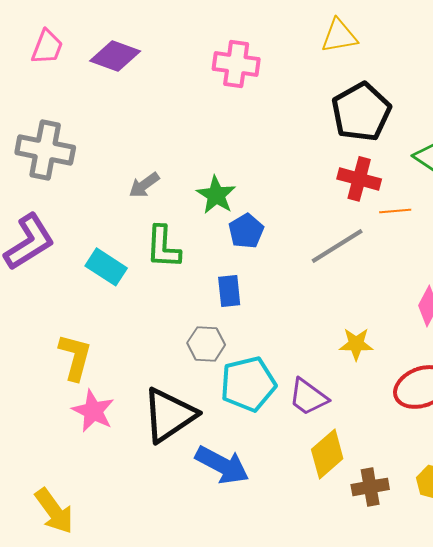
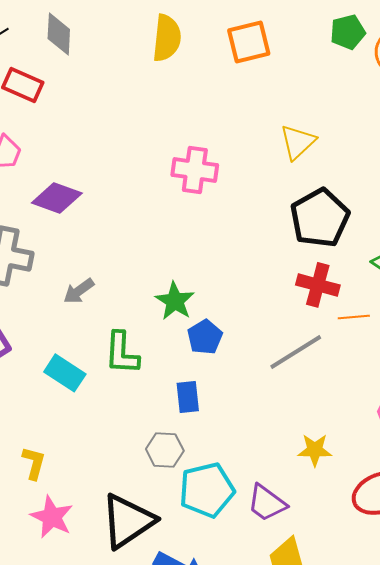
yellow triangle: (339, 36) -> (298, 142), turned -33
purple diamond: (115, 56) -> (57, 198), moved
gray arrow: (144, 185) -> (79, 291), moved
yellow L-shape: (75, 357) -> (34, 463), size x0.7

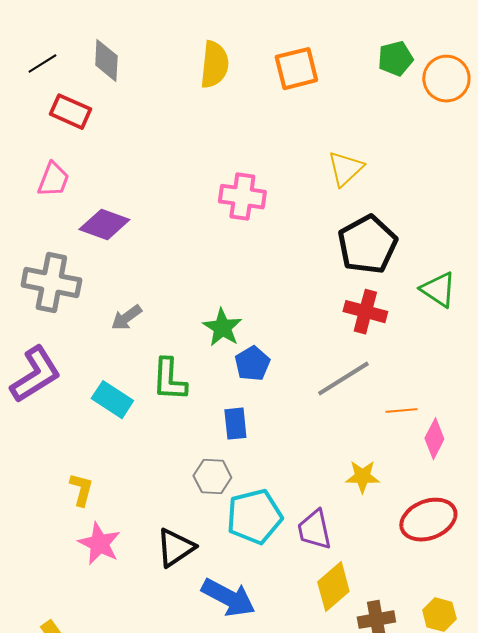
orange line: (354, 317) -> (401, 411), moved
purple trapezoid: (267, 503) -> (314, 530), turned 42
black triangle: (128, 521) -> (175, 548), size x0.7

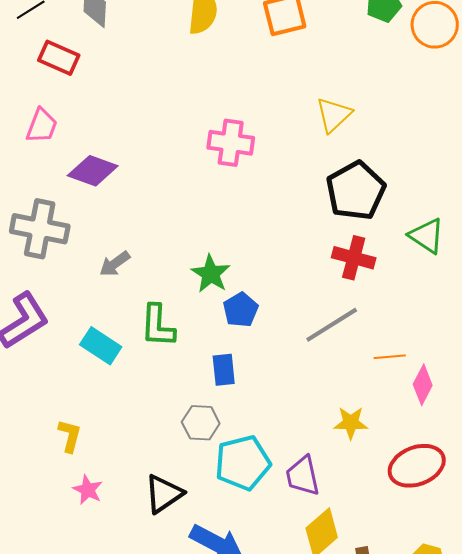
pink star: (99, 544) -> (88, 490), size x0.7

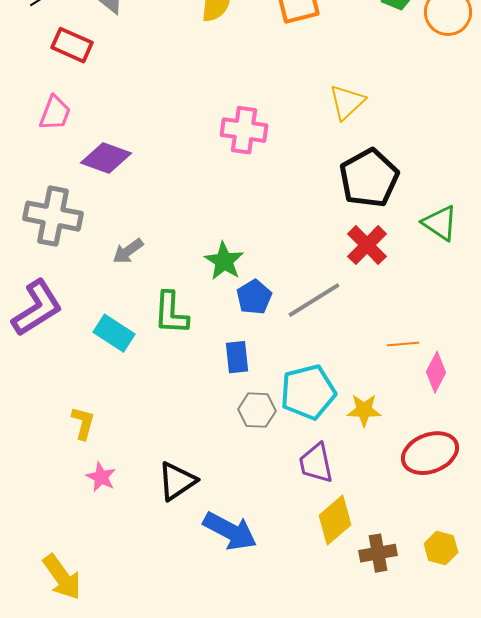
red cross: (354, 258) -> (367, 245), turned 30
gray line: (332, 325) -> (314, 300), moved
gray hexagon: (201, 423) -> (257, 410), moved
cyan pentagon: (243, 463) -> (308, 392), moved

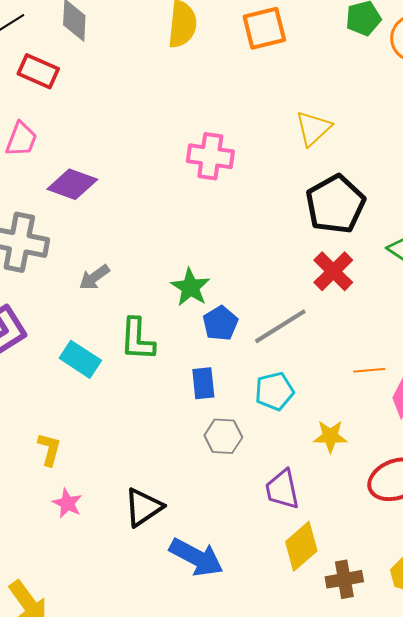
cyan pentagon: (308, 392) -> (274, 391), moved, size x0.7

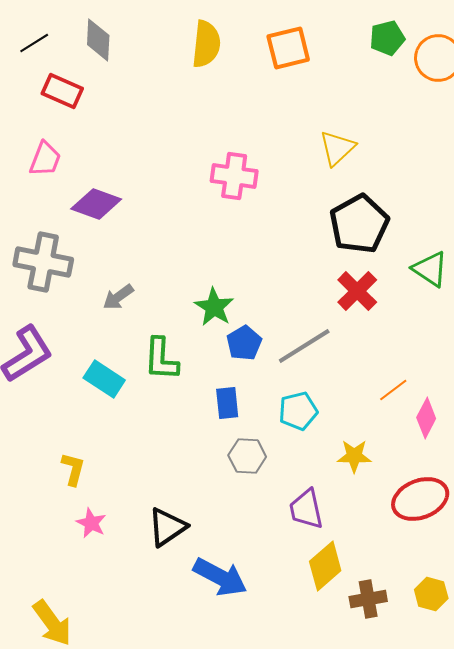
orange line: (369, 370) -> (393, 390), turned -32

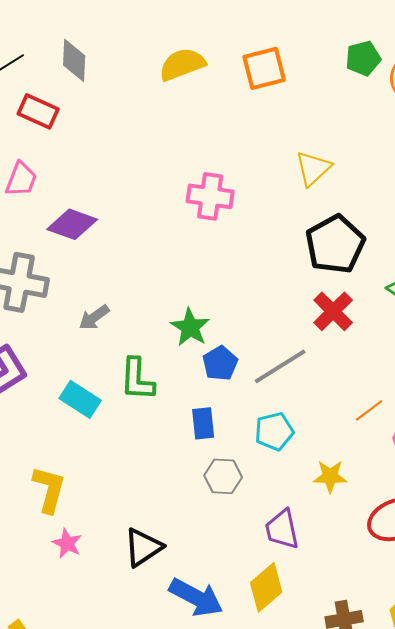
yellow semicircle: (206, 44) -> (182, 64), turned -117
yellow L-shape: (73, 469) -> (49, 489), size x1.4
yellow diamond: (325, 566) -> (266, 587), moved

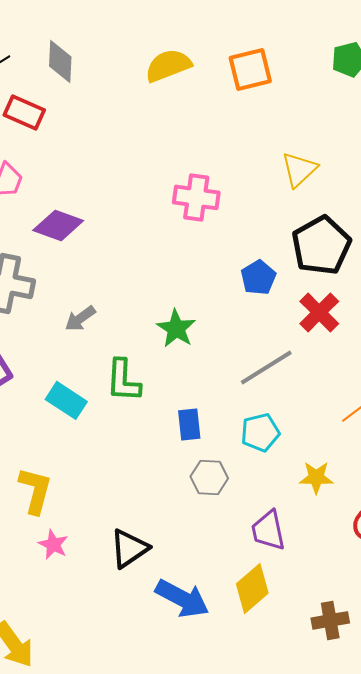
blue pentagon: (220, 363) -> (258, 277), moved

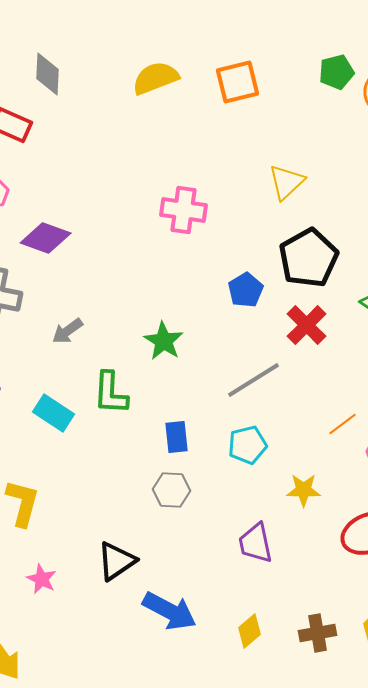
gray hexagon: (209, 477) -> (172, 490), moved
pink star: (53, 544) -> (42, 579), moved
yellow diamond: (252, 588) -> (250, 631), moved, size x0.7

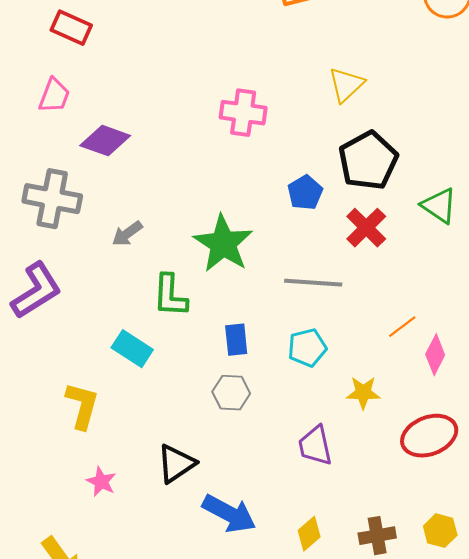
green star: (164, 341) -> (223, 244), size x1.5
gray line: (254, 380) -> (313, 283), turned 36
cyan rectangle: (54, 413) -> (132, 349), moved

